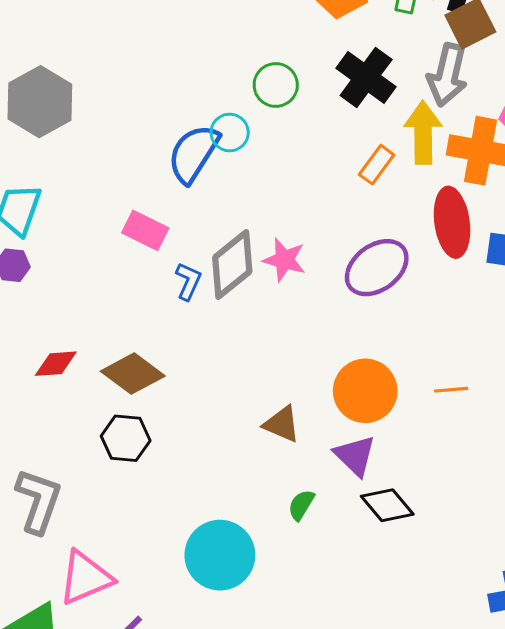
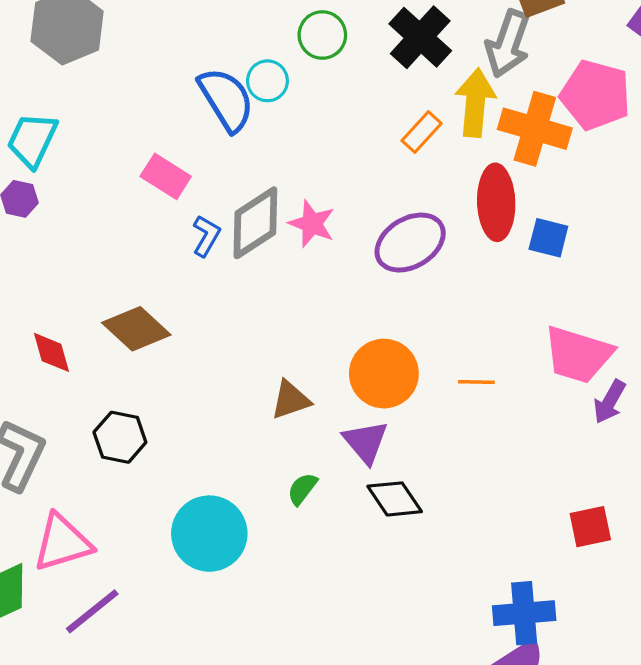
blue semicircle: (193, 154) -> (226, 99), turned 110
red diamond: (56, 364) -> (51, 352), moved, turned 72
brown triangle: (282, 424) -> (291, 400), turned -48
black hexagon: (126, 438) -> (120, 437), moved

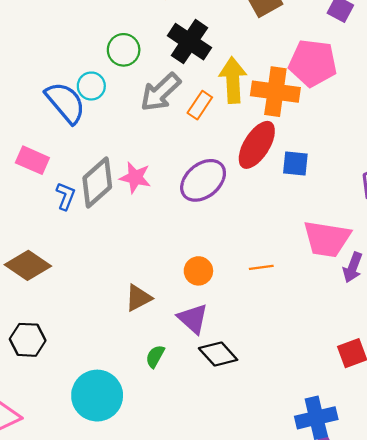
gray arrow: (508, 44) -> (160, 92), moved, turned 36
red ellipse: (496, 202) -> (257, 145), turned 42
orange circle: (384, 374) -> (198, 271), size x0.6

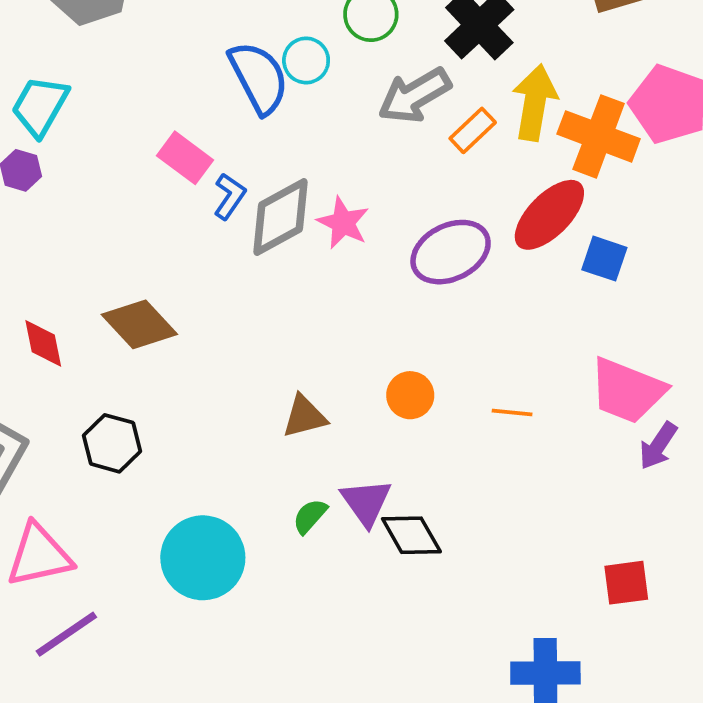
blue L-shape: (66, 196) -> (230, 196), moved
purple triangle: (193, 319) -> (366, 502), moved

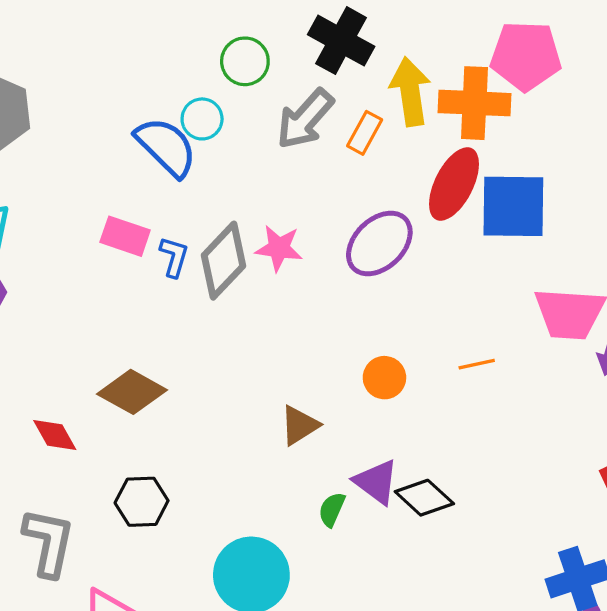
blue square: (604, 259) -> (513, 206), size x1.8

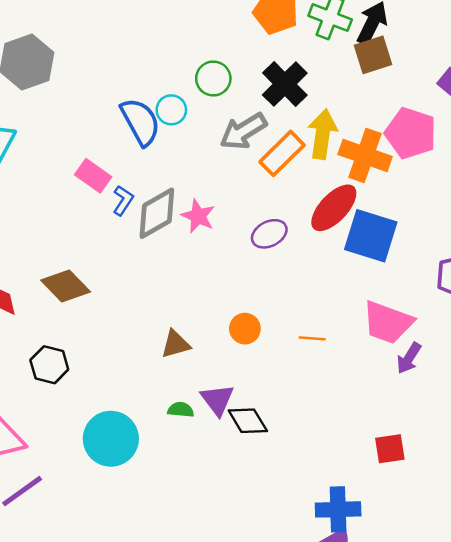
orange rectangle: (365, 133) -> (282, 153), size x1.5
purple ellipse: (379, 243) -> (269, 234), size x0.7
green semicircle: (332, 509) -> (181, 410), turned 55

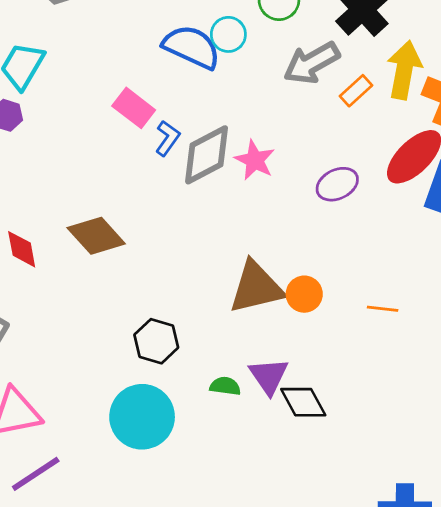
blue semicircle: (140, 122) -> (192, 47), turned -39
orange rectangle: (282, 153) -> (356, 91), size x0.6
brown triangle: (176, 344) -> (256, 287), moved, size x1.6
black hexagon: (49, 365) -> (156, 341), moved

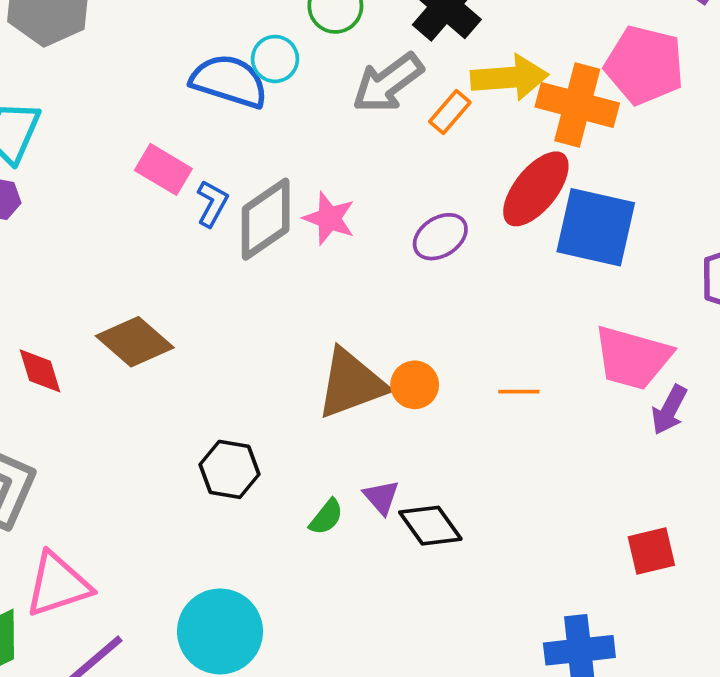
yellow arrow: (404, 70) -> (509, 77), turned 82
purple triangle: (269, 376) -> (381, 497), size x0.7
green semicircle: (225, 386) -> (326, 517), turned 128
cyan circle: (142, 417) -> (220, 631), moved

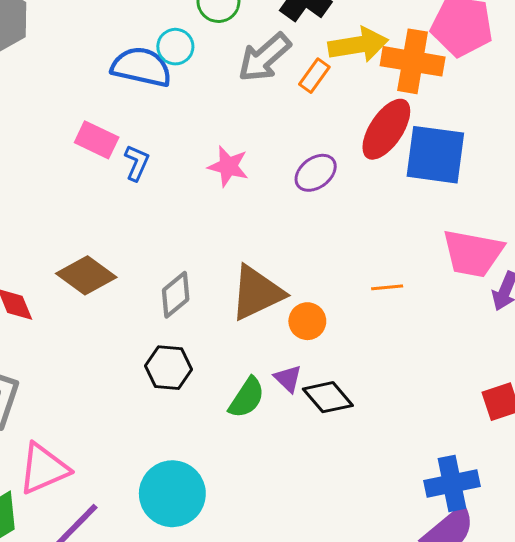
gray diamond: (266, 219) -> (176, 295), moved, size x0.7
orange circle: (415, 385) -> (307, 321), moved
green semicircle: (326, 517) -> (247, 398), size x1.4

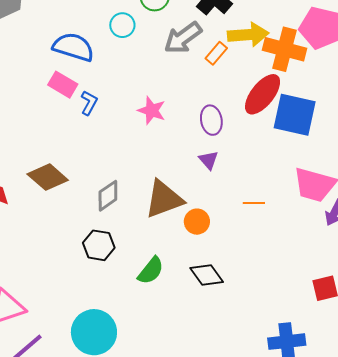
blue semicircle: (141, 67) -> (73, 47), moved
purple ellipse: (316, 173) -> (211, 120), turned -68
purple triangle: (288, 379) -> (209, 160), moved

